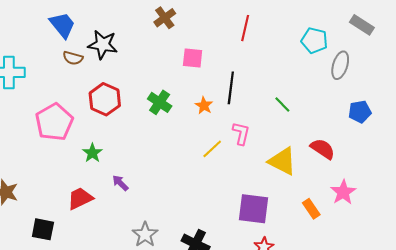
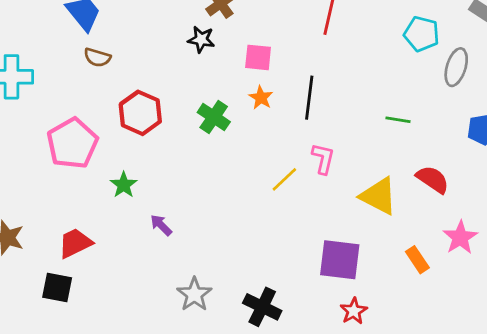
black star: (103, 45) -> (201, 39), moved, size x0.7
green line: (282, 104) -> (398, 120), moved, turned -36
orange star: (204, 105) -> (261, 98), moved
red trapezoid: (80, 198) -> (75, 243), moved

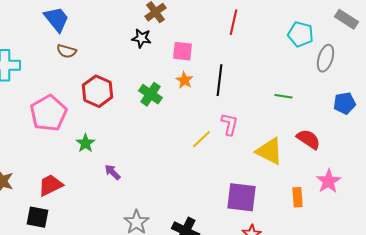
orange rectangle: (417, 260) -> (297, 197), turned 30

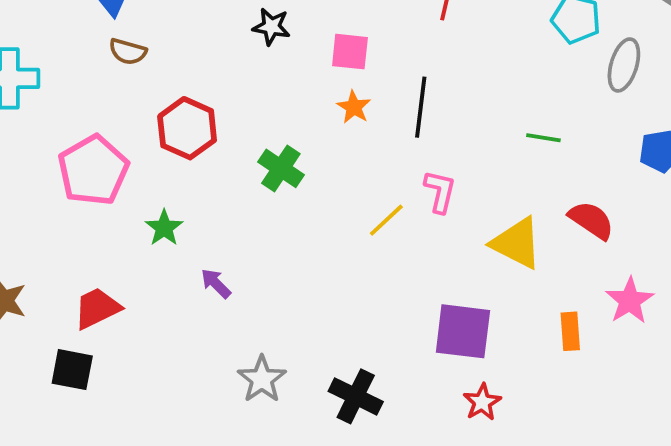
green cross: (150, 94) -> (281, 168), moved

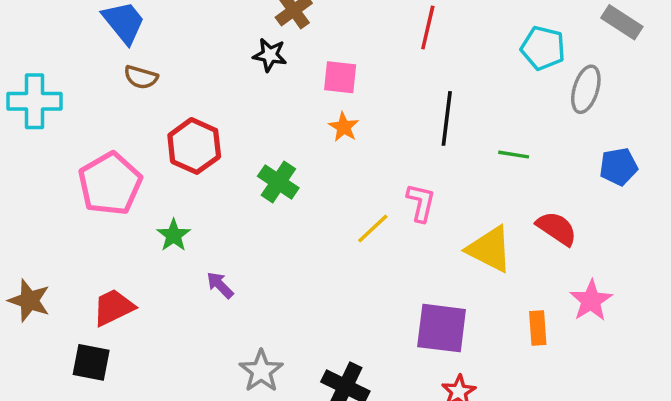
black line: (421, 107) -> (447, 118), moved

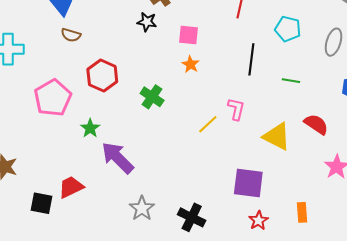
cyan pentagon: (543, 48) -> (288, 29), moved
purple arrow: (220, 285) -> (118, 158), size x2.0
red trapezoid: (113, 307) -> (71, 187), moved
orange rectangle: (538, 328) -> (302, 212), moved

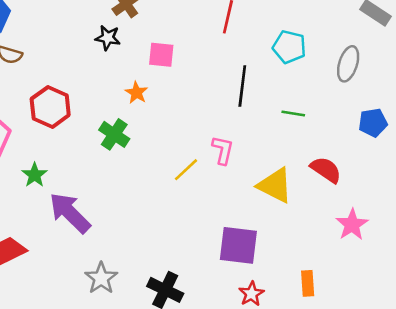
orange star: (191, 64) -> (136, 93), moved

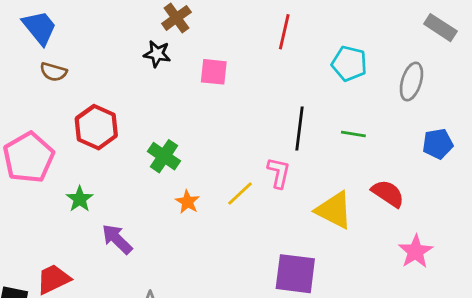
black line: (242, 86) -> (299, 129), moved
orange star: (136, 93) -> (188, 202), moved
purple arrow: (70, 213) -> (117, 239), size x0.7

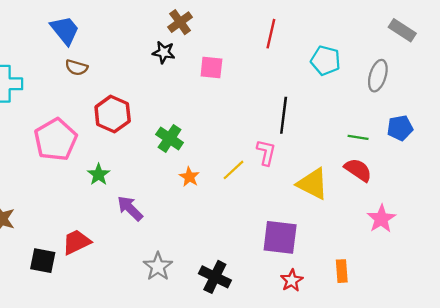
green line: (353, 134) -> (358, 137), moved

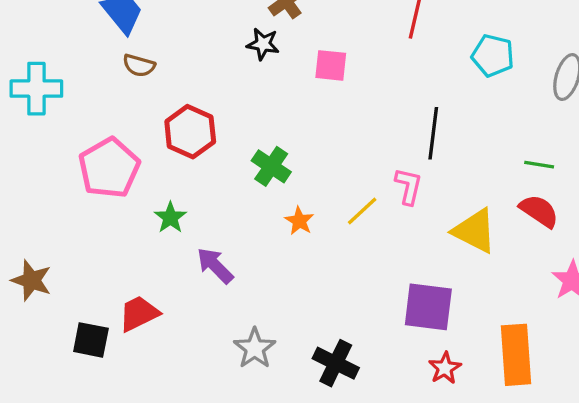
orange rectangle: (342, 271) -> (516, 355), size x1.8

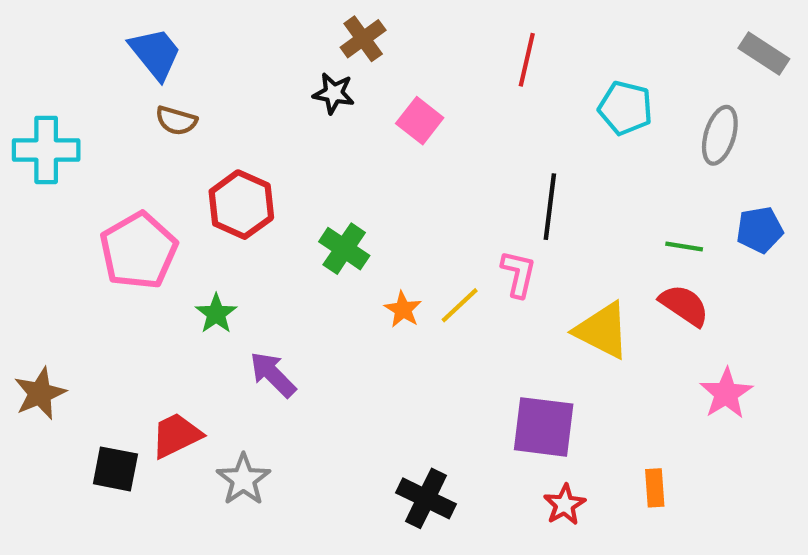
pink square: (331, 65) -> (420, 121), turned 32
orange star: (299, 221) -> (403, 309), moved
brown star: (31, 280) -> (40, 393), turned 30
gray star: (255, 348) -> (243, 479), moved
orange rectangle: (516, 355) -> (655, 488), size x0.5

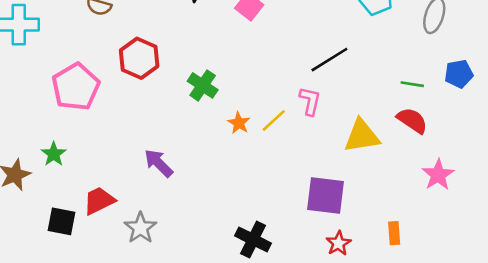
black line: (550, 207) -> (329, 60), turned 51
green star: (216, 314) -> (54, 154), moved
yellow triangle: (602, 330) -> (362, 136), turned -36

